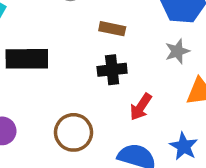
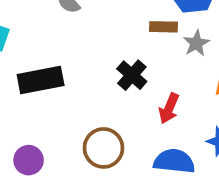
brown rectangle: (112, 29) -> (163, 27), moved
black cross: (112, 70) -> (132, 75), turned -32

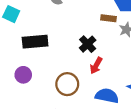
red arrow: (169, 108) -> (96, 66), moved
purple circle: (29, 160) -> (23, 75), moved

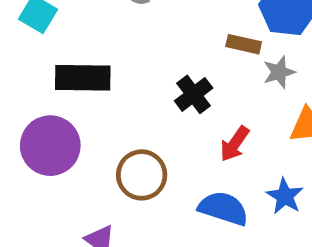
red arrow: (96, 66) -> (235, 144), moved
purple circle: (23, 75) -> (50, 146), size x1.6

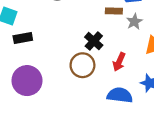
black rectangle: (83, 78) -> (23, 38), moved, size x0.7
brown circle: (142, 175) -> (82, 65), moved

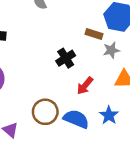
brown circle: (82, 65) -> (45, 112), moved

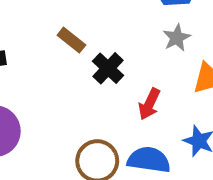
brown rectangle: (94, 34) -> (71, 40), moved, turned 35

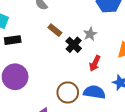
gray star: (177, 38) -> (90, 34), moved

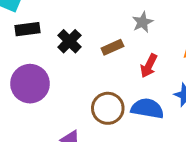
brown rectangle: (55, 30) -> (112, 47), moved, turned -64
black cross: (74, 45) -> (69, 41), moved

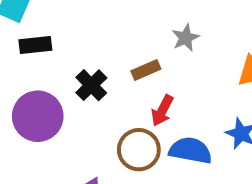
black cross: (69, 41) -> (91, 85), moved
red arrow: (149, 66) -> (162, 111), moved

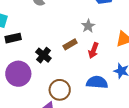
red arrow: (162, 111) -> (93, 50), moved
brown circle: (139, 150) -> (60, 90), moved

